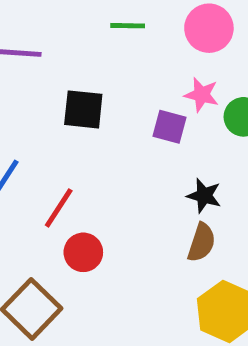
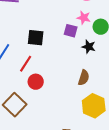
black square: (83, 109) -> (36, 38), moved
black star: (204, 196) -> (89, 47), moved

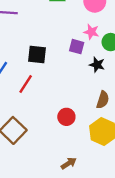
brown semicircle: (84, 78) -> (103, 100), moved
red circle: (36, 82) -> (66, 117), moved

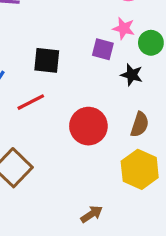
red line: (26, 84) -> (31, 102), turned 30
red circle: (66, 117) -> (88, 126), moved, size x1.5

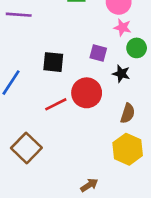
pink star: (124, 28) -> (122, 27), moved
red line: (31, 102) -> (56, 104), moved
red circle: (88, 126) -> (87, 93), moved

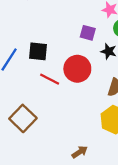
black square: (53, 62) -> (38, 51), moved
red line: (56, 104) -> (50, 79), turned 54

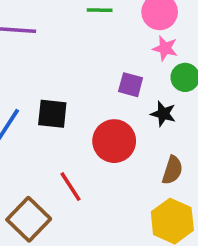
red line: (50, 79) -> (71, 187), moved, turned 30

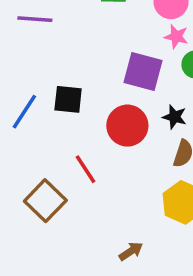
purple square: (131, 85) -> (143, 71), size x1.6
black star: (163, 114) -> (175, 117), moved

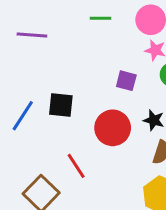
purple square: (143, 71) -> (126, 81), size x0.6

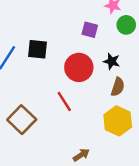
red line: (76, 166) -> (64, 101), moved

